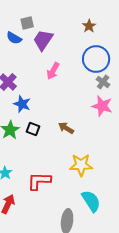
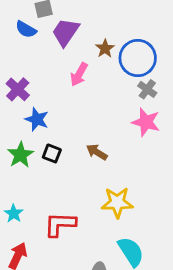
brown star: (89, 26) -> (105, 48), moved

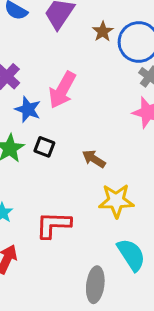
pink arrow: (79, 74) -> (62, 90), moved, size x1.4
brown arrow: (97, 152) -> (94, 159), moved

